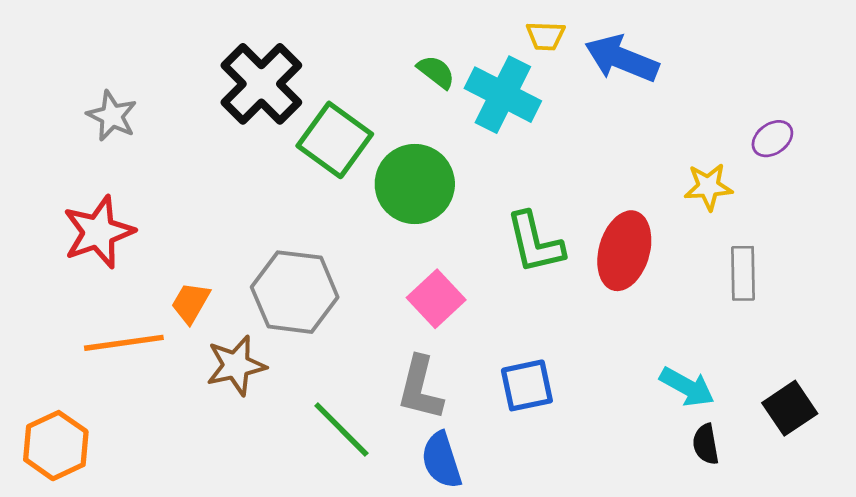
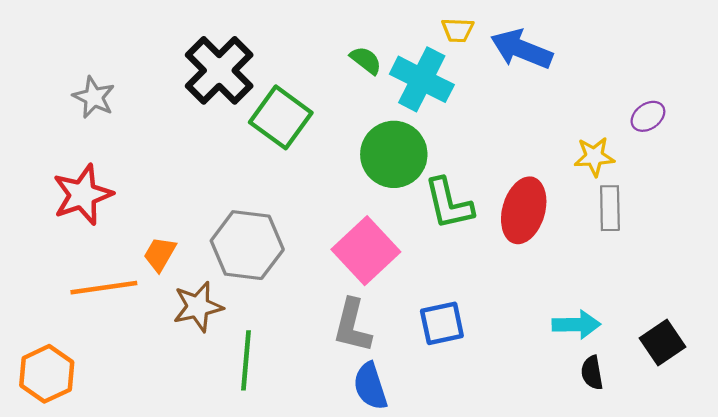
green circle: (415, 184) -> (394, 154), moved
gray rectangle: (743, 273) -> (610, 208), moved
pink square: (436, 299) -> (366, 251), size x1.4
cyan arrow: (687, 387) -> (576, 325), turned -30
green line: (341, 430) -> (246, 360), moved, turned 50

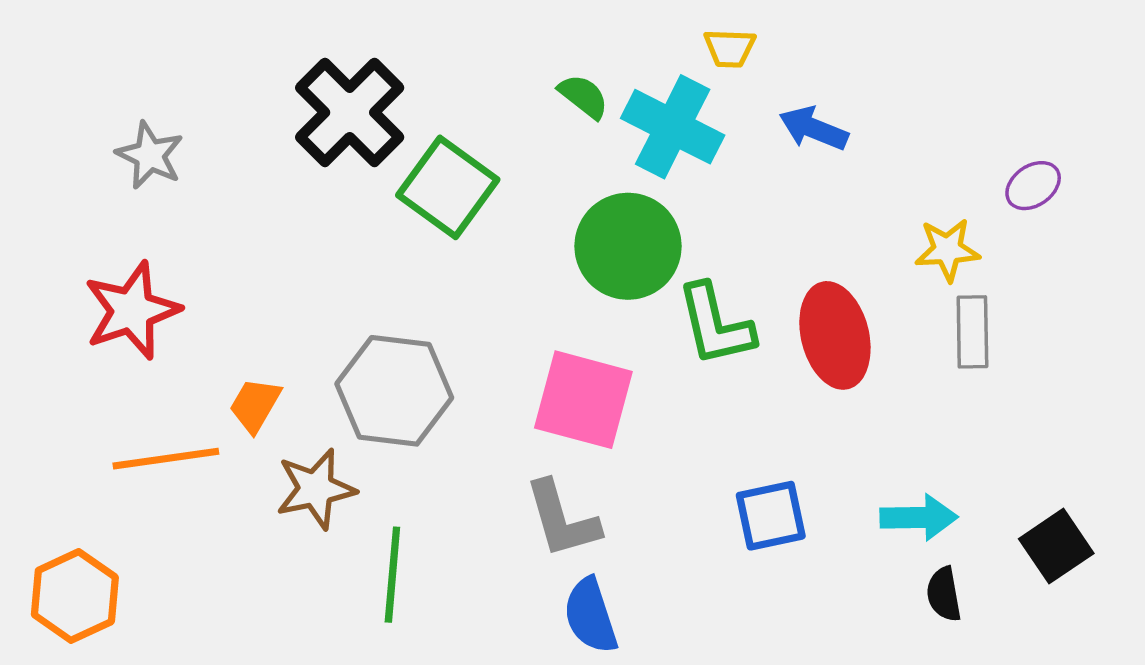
blue arrow: (521, 49) -> (814, 128), moved, size x0.7
red ellipse: (524, 210) -> (835, 335), turned -30
pink square: (366, 251) -> (583, 400), turned -32
blue square: (442, 323) -> (771, 516), moved
gray L-shape: (352, 326) -> (562, 519), turned -30

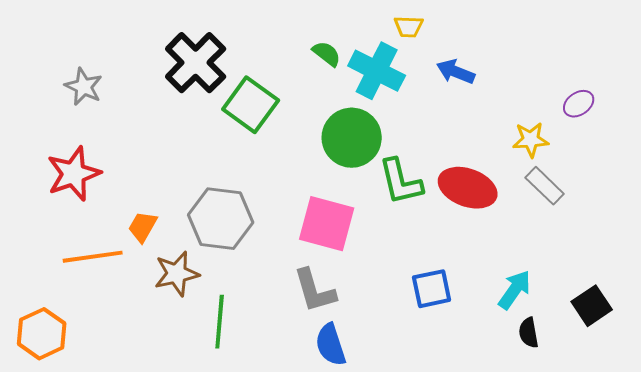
gray rectangle: (972, 332) -> (545, 186), turned -45
red ellipse: (835, 335) -> (468, 188), turned -56
cyan arrow: (919, 517) -> (515, 290), turned -54

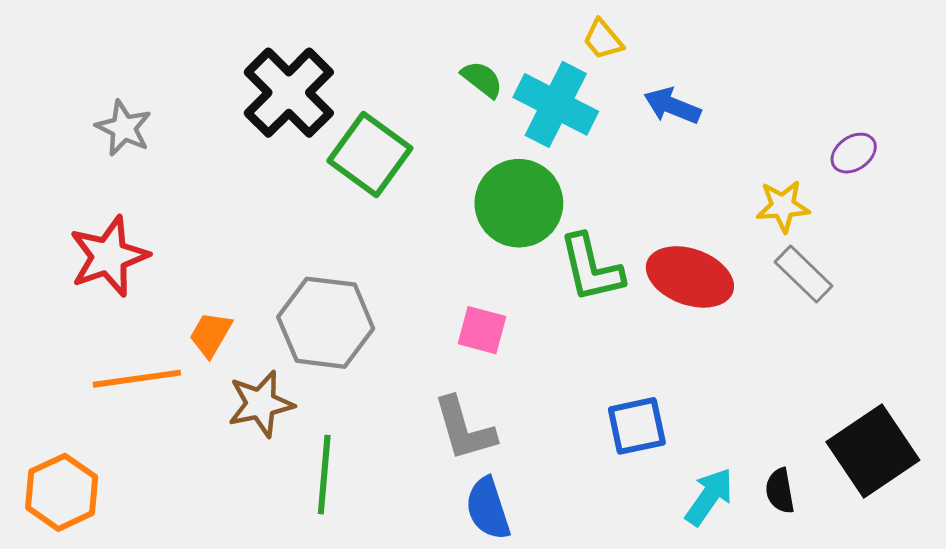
yellow trapezoid: (409, 27) -> (603, 39), turned 48
pink square: (327, 224) -> (482, 330), size x0.6
cyan arrow: (515, 290) -> (709, 497), moved
black square: (592, 306) -> (873, 451), size x1.5

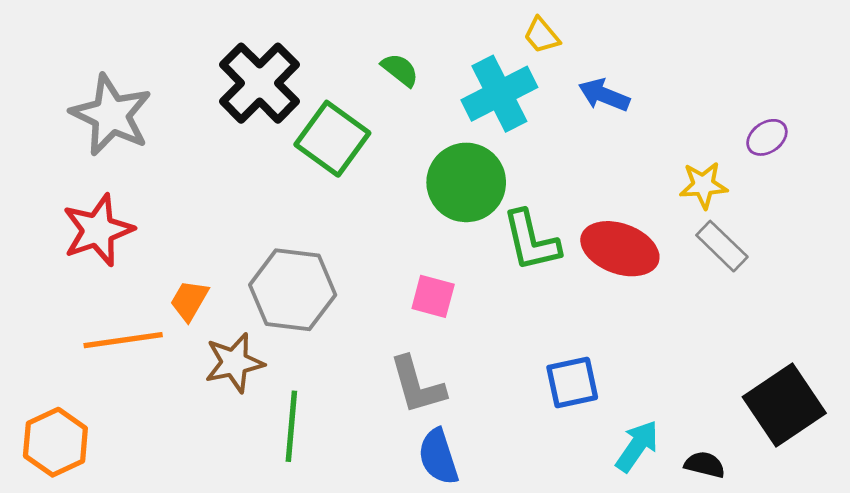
green semicircle: (482, 79) -> (400, 70), moved
cyan cross: (556, 104) -> (499, 94), turned 36
gray star: (124, 128) -> (111, 115), size x1.6
black semicircle: (780, 491) -> (705, 465), moved, turned 114

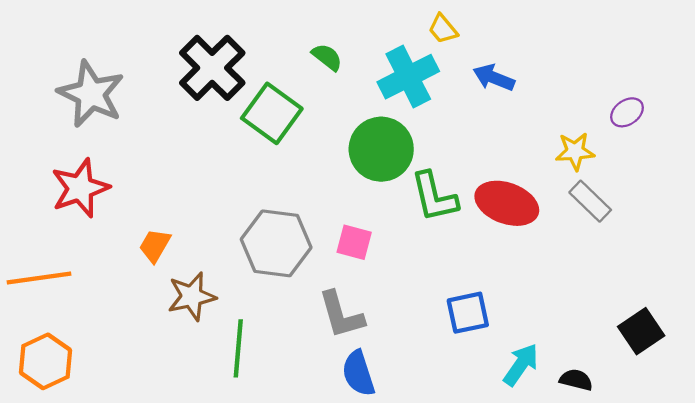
gray hexagon: (293, 290) -> (276, 243), moved
orange line: (123, 340) -> (39, 278), moved
black square: (784, 405) -> (641, 331), size x0.7

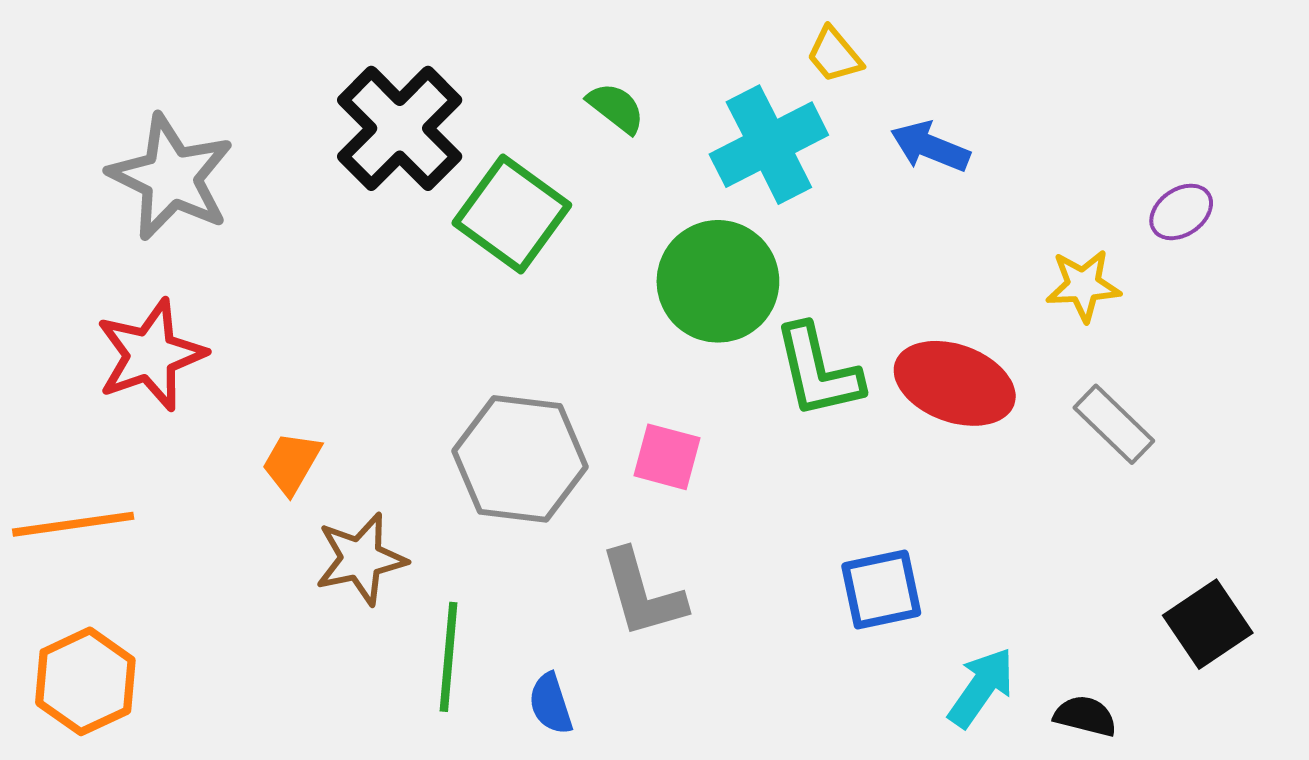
gray rectangle: (590, 201) -> (1114, 424), moved
blue semicircle: (358, 373) -> (551, 704), moved, size x0.7

